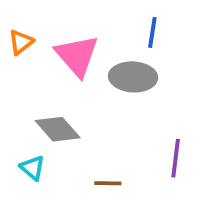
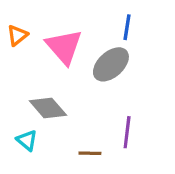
gray ellipse: (133, 77) -> (111, 64), turned -45
purple line: (176, 158) -> (127, 132), moved

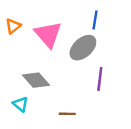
purple line: (127, 132) -> (100, 79), moved

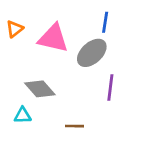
pink triangle: (48, 34) -> (53, 38), turned -36
cyan triangle: (20, 104) -> (23, 115), turned -42

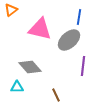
orange triangle: (15, 29) -> (11, 10), moved
brown line: (74, 126) -> (56, 95), turned 64

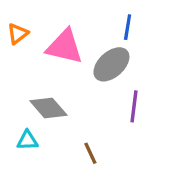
orange triangle: (11, 10) -> (18, 34), moved

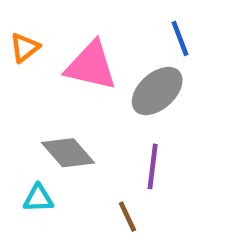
blue line: (128, 27) -> (180, 38), turned -30
purple line: (134, 106) -> (153, 166), moved

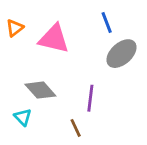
gray ellipse: (157, 91) -> (121, 54), moved
cyan triangle: (38, 198) -> (23, 117), turned 48

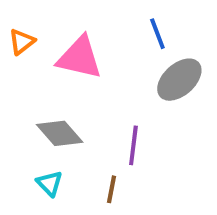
cyan triangle: (23, 117) -> (50, 183), moved
brown line: (76, 128) -> (111, 189), turned 36

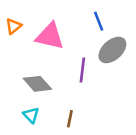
purple line: (133, 145) -> (82, 70), moved

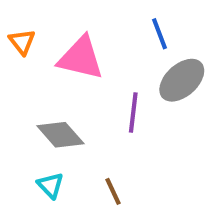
orange triangle: (14, 26) -> (22, 42), turned -30
brown line: (70, 119) -> (113, 191), turned -36

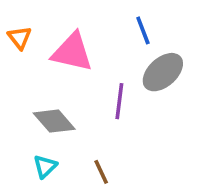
cyan triangle: (50, 185) -> (45, 166), turned 30

